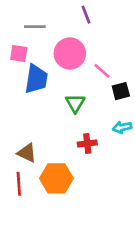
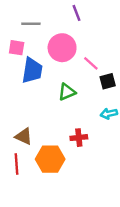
green triangle: (75, 103) -> (67, 92), turned 36
red cross: (87, 143) -> (79, 138), moved

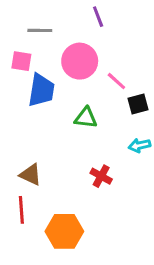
green triangle: (67, 92) -> (86, 118), turned 30
red cross: (79, 138) -> (101, 176), turned 35
orange hexagon: (50, 159) -> (64, 231), moved

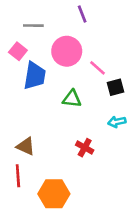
pink square: (21, 61) -> (18, 51), turned 30

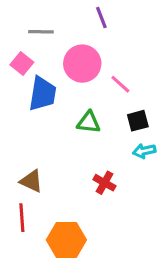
black square: (116, 87) -> (138, 121), moved

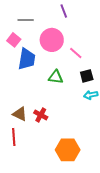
red cross: (104, 183) -> (41, 115), moved
orange hexagon: (66, 240) -> (68, 150), moved

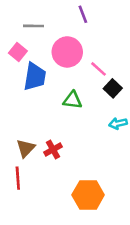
black square: (87, 76) -> (113, 88), moved, turned -32
brown triangle: (20, 114) -> (26, 148), turned 49
red cross: (41, 115) -> (53, 149), turned 32

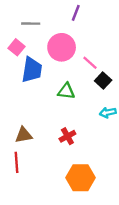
purple line: (83, 14) -> (76, 13), turned 42
brown triangle: (26, 148) -> (24, 135), turned 36
red cross: (53, 149) -> (67, 136), moved

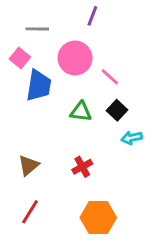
black square: (103, 81) -> (117, 110), moved
brown triangle: (24, 135) -> (29, 165), turned -30
red line: (16, 162) -> (30, 212), moved, turned 36

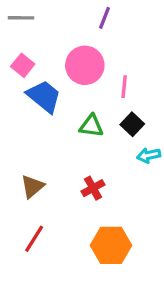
gray line: (37, 29) -> (21, 18), moved
pink line: (110, 77) -> (124, 87), turned 54
blue trapezoid: (39, 86) -> (44, 96), turned -60

